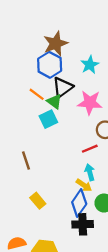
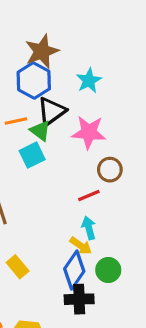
orange line: (37, 94) -> (16, 121), turned -49

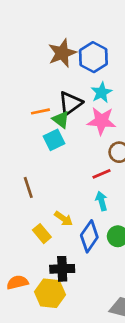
blue hexagon: (34, 81) -> (93, 57), moved
cyan star: (89, 81) -> (102, 92), moved
yellow arrow: (81, 246) -> (64, 219), moved
black cross: (79, 299) -> (62, 269), moved

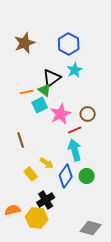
brown star: (62, 53) -> (25, 43), moved
orange line: (40, 111) -> (27, 92), moved
pink star: (102, 121) -> (61, 114), moved, turned -30
cyan arrow: (102, 201) -> (75, 150), size x1.5
black cross: (62, 269) -> (46, 200), turned -30

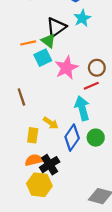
red line: (75, 130) -> (91, 86), moved
yellow rectangle: (31, 174) -> (33, 135), turned 48
orange semicircle: (13, 210) -> (34, 160), moved

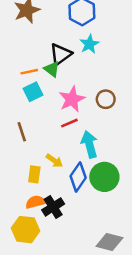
cyan square: (43, 58) -> (33, 92), moved
red line: (91, 86) -> (69, 123), moved
green circle: (96, 138) -> (104, 177), size x1.5
yellow hexagon: (39, 185) -> (26, 230), moved

